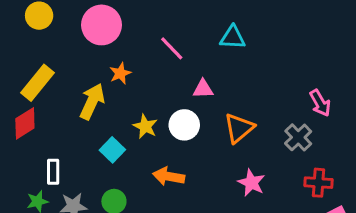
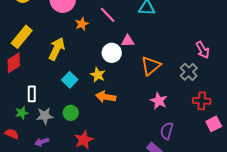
orange star: (120, 73) -> (82, 24), moved
white circle: (184, 125) -> (112, 53), moved
yellow star: (145, 126) -> (98, 75), moved

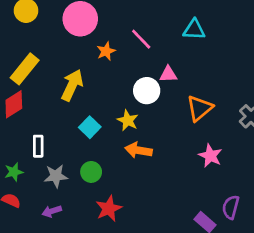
green star: (22, 113) -> (14, 172), moved
purple semicircle: (167, 131) -> (231, 207), moved

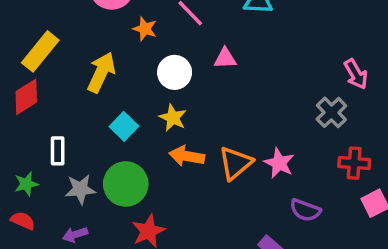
orange star: (106, 51) -> (145, 29), turned -30
white circle: (147, 91) -> (175, 72), moved
orange triangle: (200, 108) -> (236, 163), moved
green circle: (91, 172) -> (126, 184), size x1.6
purple semicircle: (231, 207) -> (305, 210), moved, turned -85

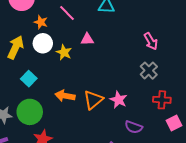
white circle: (175, 72) -> (43, 43), moved
pink arrow: (356, 74) -> (151, 41), moved
yellow star: (173, 118) -> (64, 52), moved

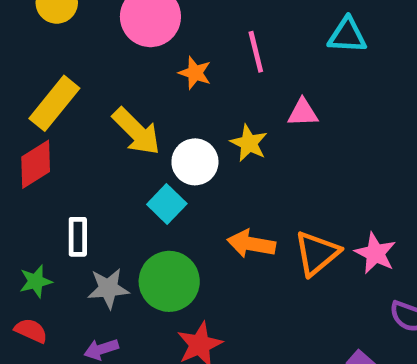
pink line: (67, 13) -> (256, 52), turned 30
white circle: (43, 43) -> (195, 162), moved
yellow arrow: (16, 47) -> (136, 131), turned 110

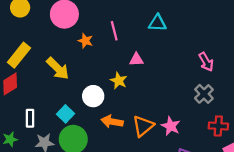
yellow star: (249, 143) -> (119, 81), moved
white circle: (195, 162) -> (93, 96), moved
cyan square: (167, 204) -> (65, 114), moved

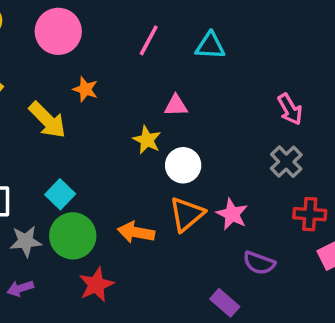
pink line: (114, 31) -> (149, 40), moved, turned 42
orange star: (85, 41) -> (85, 89), moved
white circle: (93, 96) -> (183, 165), moved
orange arrow: (112, 122) -> (136, 232), moved

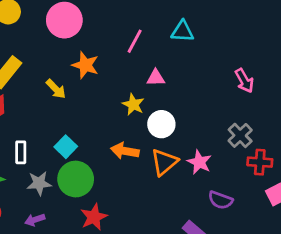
pink line: (149, 40) -> (135, 41), moved
orange star: (85, 89) -> (85, 65), size x1.4
yellow arrow: (47, 120) -> (56, 89), size x0.7
gray cross: (286, 162) -> (240, 135), moved
orange arrow: (136, 232) -> (125, 151), moved

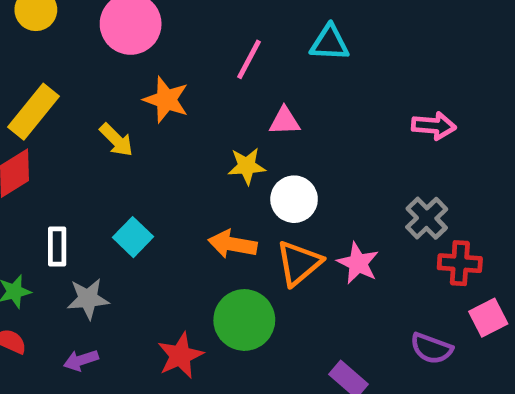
pink arrow: (244, 81) -> (434, 126), turned -55
yellow star: (133, 104) -> (247, 166), turned -30
green circle: (76, 179) -> (244, 320), moved
purple semicircle: (220, 200) -> (431, 348), moved

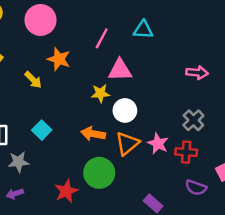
pink triangle: (285, 121) -> (120, 70), size x1.5
red cross: (460, 263) -> (186, 152), moved

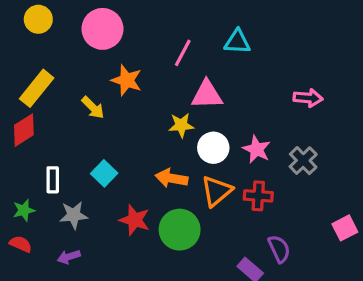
pink star: (158, 143) -> (257, 149), moved
red cross: (186, 152) -> (258, 196), moved
purple semicircle: (196, 188) -> (279, 249), moved, turned -135
red star: (66, 191) -> (135, 220), moved, turned -30

